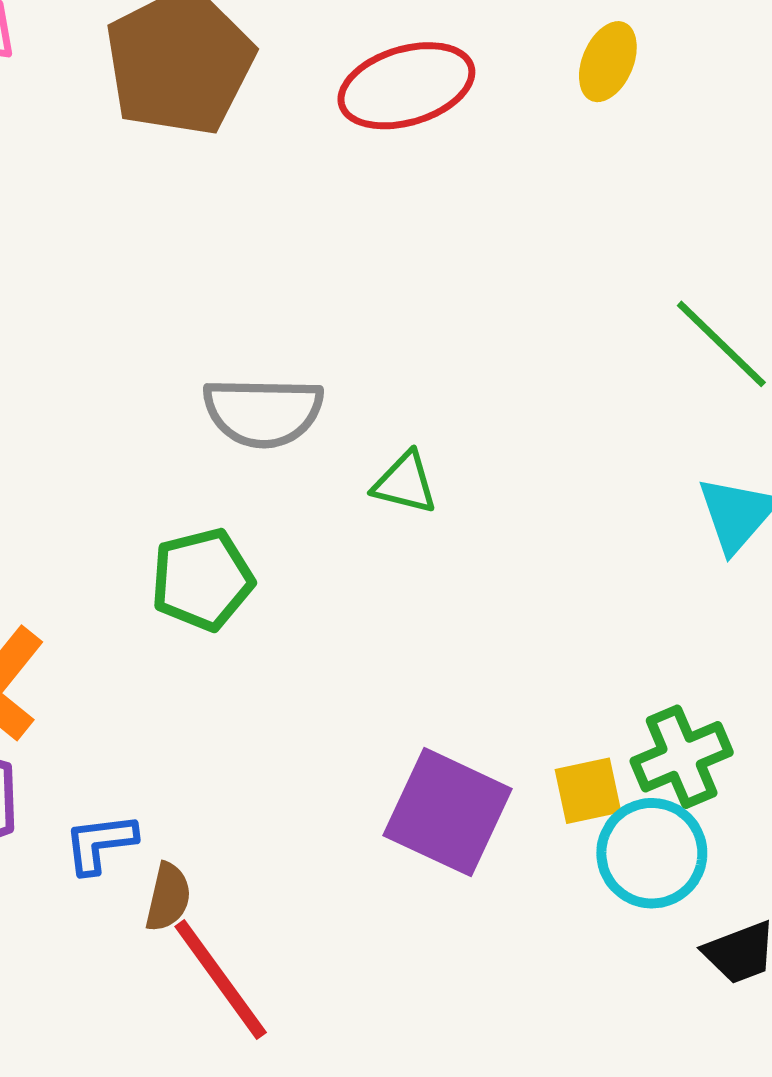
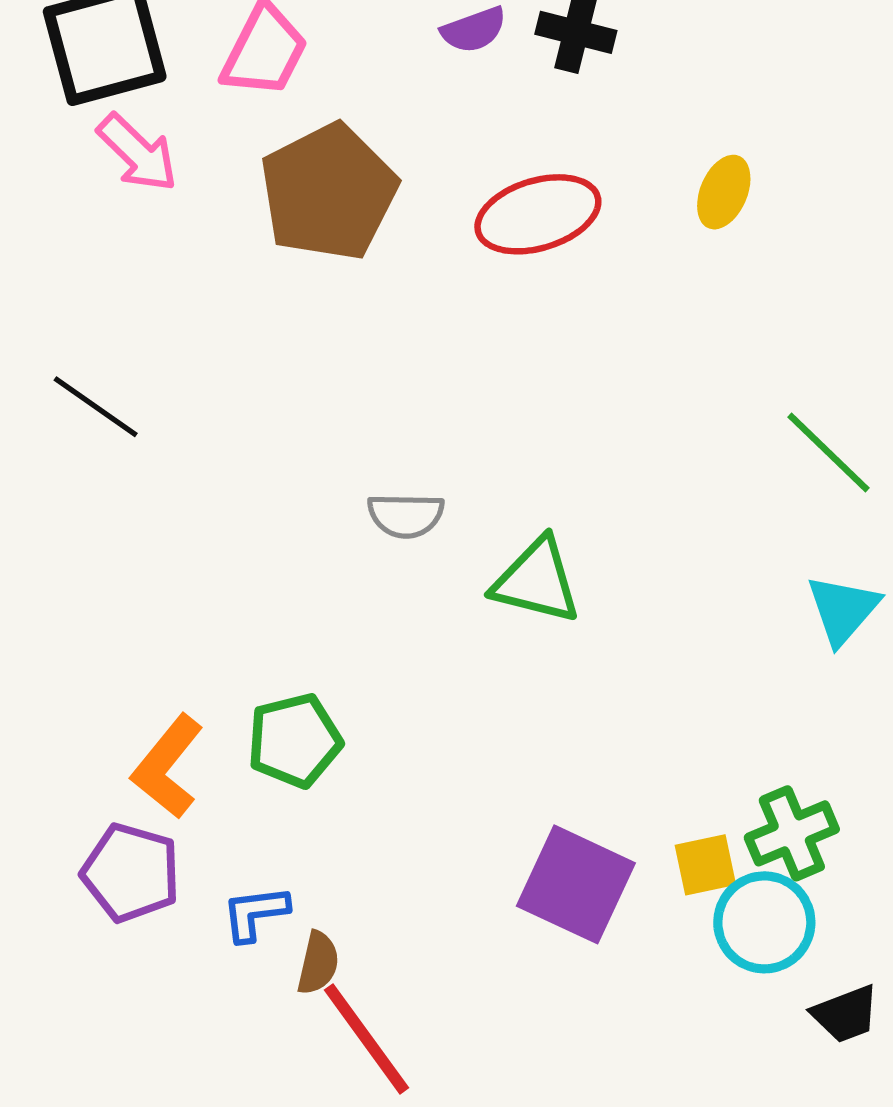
gray semicircle: (263, 412) -> (406, 515), size x0.7
green triangle: (405, 483) -> (537, 581), size x1.5
green pentagon: (202, 579) -> (294, 740), moved

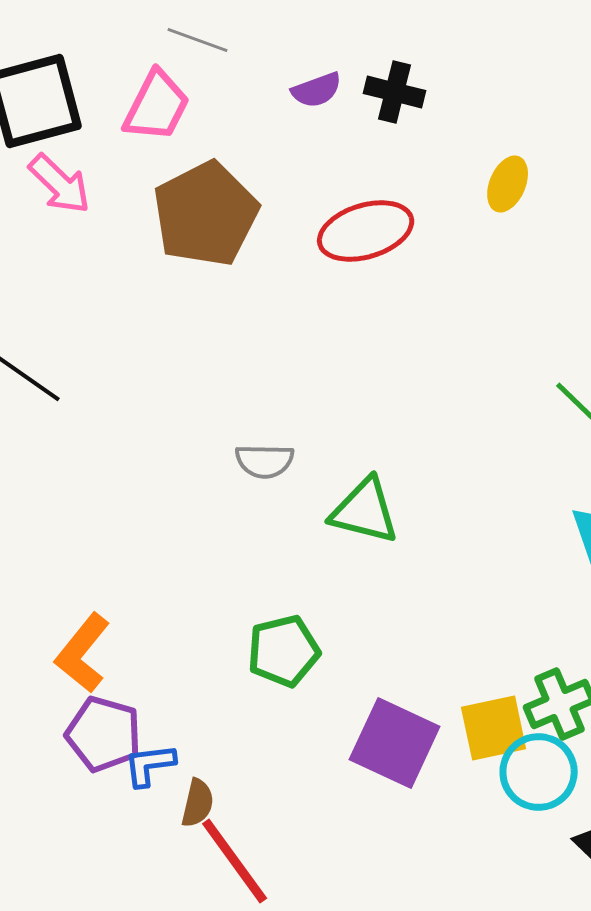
yellow ellipse: (724, 192) -> (508, 184), moved
green pentagon: (294, 740) -> (284, 651), moved
yellow square: (705, 865) -> (494, 728), size x1.4
purple pentagon: (131, 873) -> (104, 734), moved

